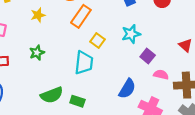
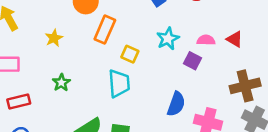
pink semicircle: (161, 75) -> (206, 40), moved

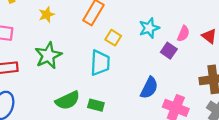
pink semicircle: (206, 40) -> (183, 34), turned 105
green star: (61, 83) -> (48, 55), size x1.6

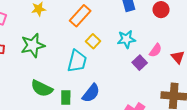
blue semicircle: (149, 88) -> (91, 93), moved
green semicircle: (68, 100) -> (42, 88), turned 40
green rectangle: (96, 105) -> (66, 98), turned 64

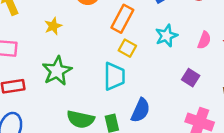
orange rectangle: (80, 16) -> (122, 19), moved
purple square: (140, 63) -> (191, 78), moved

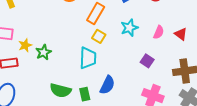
yellow star: (53, 26) -> (25, 45), moved
green star: (57, 71) -> (44, 52), size x0.7

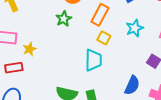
green star: (44, 52) -> (64, 19), moved
blue semicircle: (107, 85) -> (132, 85), moved

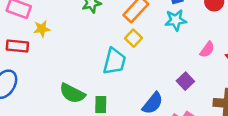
cyan star: (135, 28) -> (176, 20), moved

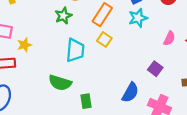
cyan trapezoid: (114, 61) -> (75, 50), moved
green semicircle: (72, 93) -> (60, 83), moved

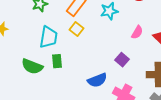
blue semicircle: (130, 92) -> (97, 80), turned 36
green rectangle: (86, 101) -> (57, 61), moved

